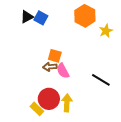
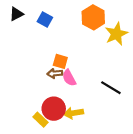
black triangle: (27, 17) -> (16, 14), moved
yellow star: (106, 31) -> (116, 34), size x1.5
yellow arrow: (67, 103) -> (73, 113), turned -102

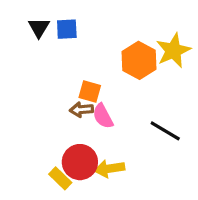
black triangle: (16, 14) -> (39, 28), moved, turned -32
orange hexagon: (93, 17) -> (139, 60), moved
blue square: (45, 20) -> (67, 29), turned -32

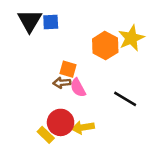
black triangle: (39, 28) -> (30, 21), size x1.5

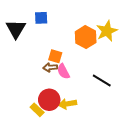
black triangle: (30, 21) -> (16, 29), moved

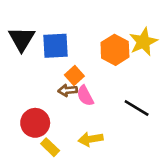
blue square: (41, 18) -> (55, 46), moved, size x1.5
orange square: (55, 56) -> (74, 76), turned 32
red circle: (49, 100) -> (35, 123), moved

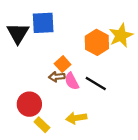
blue square: (55, 46) -> (43, 23), moved
black line: (137, 108) -> (96, 84), moved

